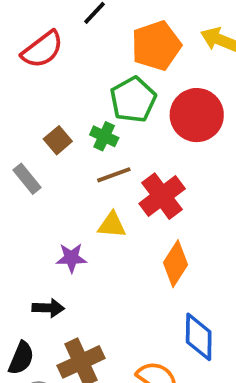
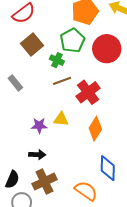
brown square: (58, 140) -> (32, 45), moved, size x1.5
yellow triangle: (112, 225) -> (61, 119), moved
black arrow: (48, 308) -> (37, 155), moved

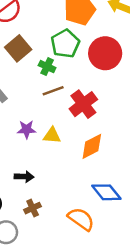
purple star: (39, 126) -> (27, 129), moved
orange diamond: (95, 129) -> (92, 146), turned 30
blue diamond: (108, 168) -> (106, 192), turned -40
brown cross: (44, 182) -> (33, 208), size x0.6

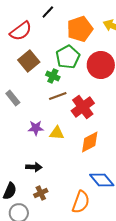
orange semicircle: (81, 219) -> (81, 202), turned 75

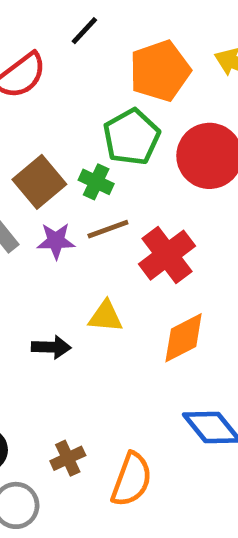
brown square: (29, 61) -> (39, 182), moved
purple star: (36, 128) -> (56, 241), moved
black arrow: (34, 167) -> (51, 347), moved
orange semicircle: (81, 202) -> (132, 479), moved

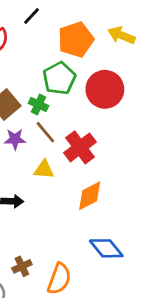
brown line: (108, 229) -> (45, 132), turned 70
yellow triangle: (106, 316) -> (44, 170), moved

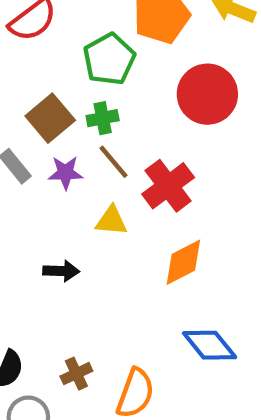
green pentagon: (59, 78) -> (109, 59), moved
green cross: (38, 105) -> (103, 118), turned -36

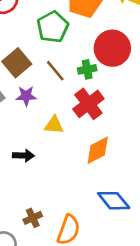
green cross: (103, 118) -> (87, 69), moved
brown line: (114, 162) -> (55, 71), moved

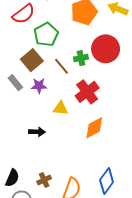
green pentagon: (53, 27) -> (46, 34), moved
green cross: (87, 69) -> (81, 58), moved
blue diamond: (114, 201) -> (107, 181), moved, turned 75

